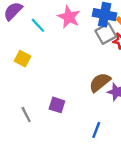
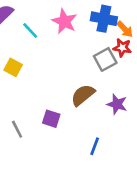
gray square: (106, 34) -> (105, 59), moved
brown semicircle: (100, 82) -> (83, 95), moved

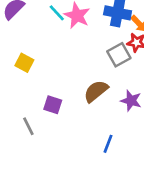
cyan line: (30, 31) -> (57, 13), moved
purple square: (51, 119) -> (53, 105), moved

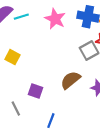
cyan line: (57, 13) -> (21, 17), moved, turned -64
blue line: (108, 144) -> (51, 121), moved

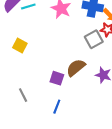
purple square: (35, 91) -> (57, 78), moved

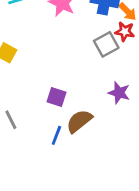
brown semicircle: (76, 68) -> (79, 121), moved

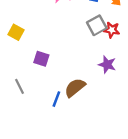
red star: (125, 32) -> (112, 30), moved
purple square: (56, 97) -> (41, 59), moved

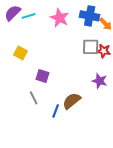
gray square: (97, 25) -> (91, 47), turned 30
gray line: (19, 86) -> (34, 98), moved

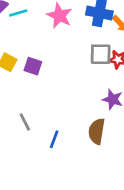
purple square: (43, 76) -> (33, 66), moved
brown semicircle: (72, 101) -> (97, 131), moved, turned -42

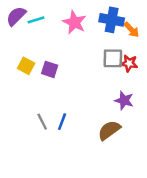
brown semicircle: (97, 131) -> (109, 130), turned 45
blue line: (54, 139) -> (62, 122), moved

